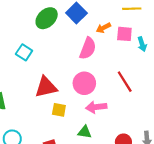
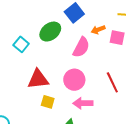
green ellipse: (47, 18) -> (50, 32), moved

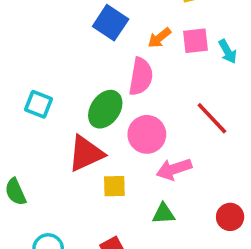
green ellipse: (50, 32) -> (105, 109), moved

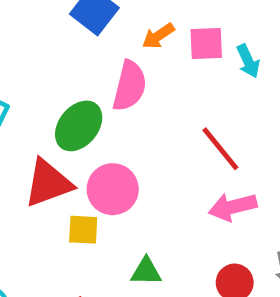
pink circle: (147, 134) -> (113, 189), moved
pink arrow: (174, 169) -> (233, 207), moved

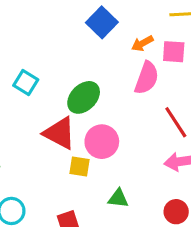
pink semicircle: (130, 86) -> (147, 78), moved
red triangle: (48, 183) -> (60, 133), turned 42

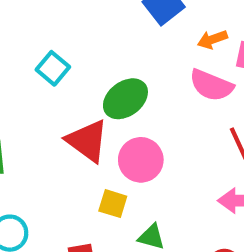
pink semicircle: (147, 78) -> (211, 85), turned 84
yellow square: (79, 166) -> (113, 204), moved

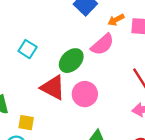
pink semicircle: (211, 85) -> (102, 45), moved, turned -55
yellow square: (113, 204) -> (26, 123), moved

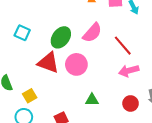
pink semicircle: (102, 45) -> (92, 33), moved
yellow square: (26, 123) -> (30, 96), turned -32

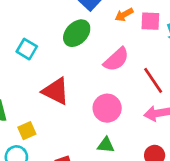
green ellipse: (61, 37) -> (77, 33), moved
pink circle: (76, 64) -> (107, 108), moved

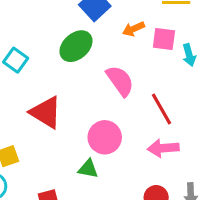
pink semicircle: (116, 59) -> (120, 81), turned -88
green triangle: (106, 145) -> (88, 169), moved

